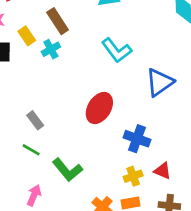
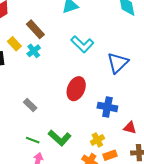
green line: (31, 150) -> (33, 140), moved
yellow cross: (133, 176) -> (97, 140), moved

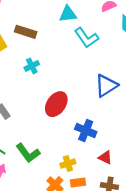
brown rectangle: (35, 29) -> (26, 32), turned -42
cyan L-shape: (82, 44) -> (86, 38), moved
cyan cross: (34, 51) -> (32, 66), moved

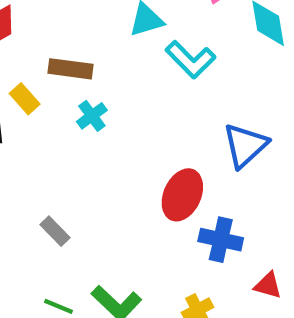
cyan cross: (32, 66) -> (92, 116), moved
red ellipse: (56, 104) -> (182, 195), moved

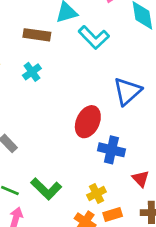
brown rectangle: (70, 69) -> (37, 35), moved
red triangle: (268, 285) -> (141, 179), turned 30

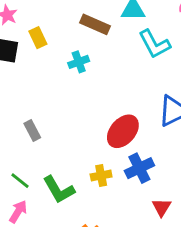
blue cross: (111, 150) -> (139, 168), turned 35
yellow cross: (97, 193) -> (101, 175), moved

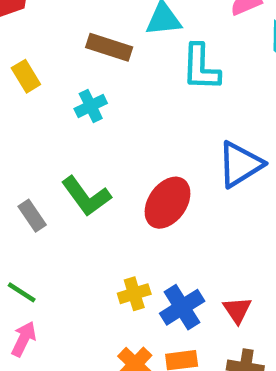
cyan L-shape: (154, 44) -> (201, 67), turned 36
blue cross: (139, 168) -> (182, 307), moved
yellow cross: (101, 175) -> (134, 294), moved
green L-shape: (59, 190) -> (86, 196), moved

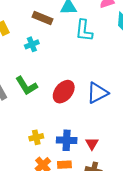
blue triangle: (240, 164) -> (97, 93), moved
yellow cross: (134, 294) -> (36, 137), moved
blue cross: (182, 307) -> (67, 140), turned 30

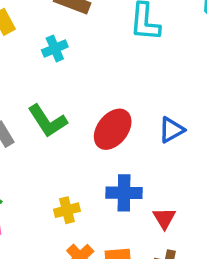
blue triangle: (97, 93) -> (171, 130), size x0.7
blue cross: (67, 140) -> (124, 193), moved

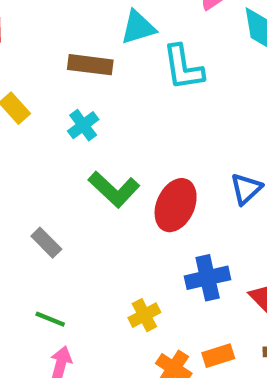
green L-shape: (48, 121) -> (114, 189), moved

